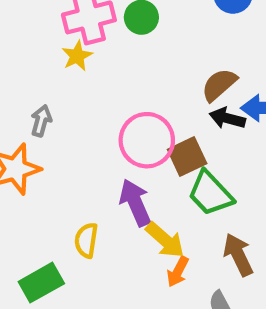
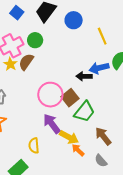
brown semicircle: (219, 85) -> (26, 62), moved
green trapezoid: (210, 193) -> (84, 112), turned -85
orange arrow: (178, 272) -> (78, 150), turned 120

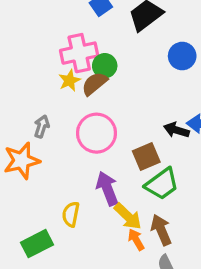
blue circle: (74, 20) -> (182, 56), moved
green circle: (35, 40) -> (105, 66), moved
pink circle: (50, 95) -> (97, 133), moved
brown arrow: (103, 136) -> (161, 230), moved

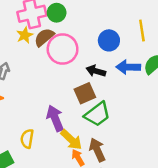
blue circle: (182, 56) -> (109, 40), moved
green circle: (105, 66) -> (57, 13), moved
black arrow: (176, 130) -> (96, 71), moved
pink circle: (97, 133) -> (63, 49), moved

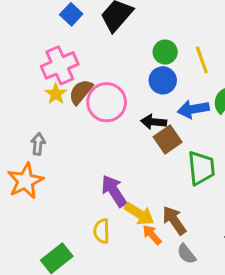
green circle: (57, 13) -> (165, 52), moved
brown square: (85, 93) -> (168, 139), moved
green trapezoid: (97, 114) -> (201, 168), moved, turned -48
yellow semicircle: (27, 139) -> (102, 231), moved

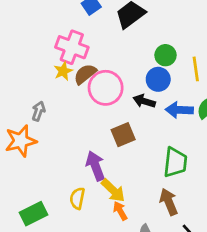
pink cross: (60, 65) -> (72, 47), turned 32
black arrow: (154, 122) -> (144, 101), moved
brown square: (168, 139) -> (123, 135), moved
brown arrow: (174, 220) -> (169, 202), moved

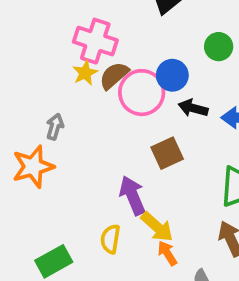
blue circle: (158, 79) -> (172, 75), moved

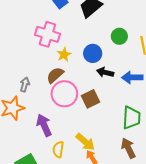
yellow star: (85, 73) -> (64, 55), moved
brown semicircle: (114, 75) -> (55, 75), moved
pink circle: (142, 93) -> (64, 94), moved
purple arrow: (132, 195) -> (44, 125), moved

